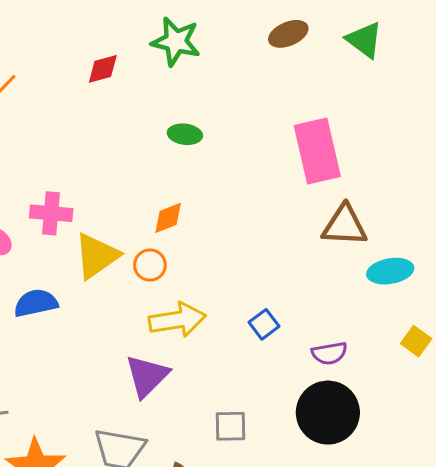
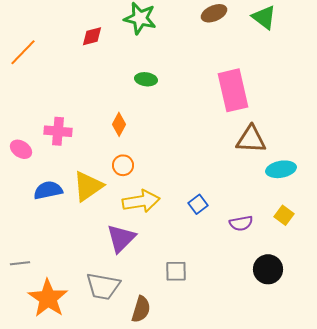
orange diamond: (168, 218) -> (119, 124), moved, turned -40
yellow triangle: (97, 256) -> (88, 186), moved
yellow square: (416, 341) -> (284, 215), moved
black circle: (328, 413) -> (268, 269), moved, size x0.7

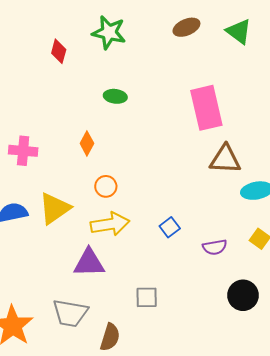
red diamond: (92, 36) -> (59, 51), turned -60
orange circle: (123, 165) -> (106, 186), moved
purple triangle: (121, 238) -> (89, 263), turned 44

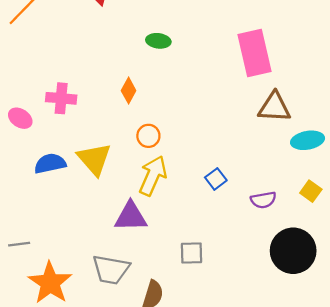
yellow triangle: (55, 208) -> (94, 159), turned -36
yellow arrow: (110, 224) -> (153, 176), turned -57
black circle: (243, 295) -> (293, 251), size x1.4

